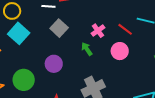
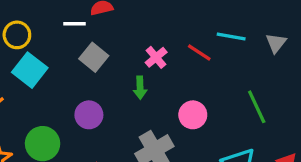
green arrow: (87, 49) -> (140, 88), turned -144
pink circle: (120, 51) -> (193, 115), moved

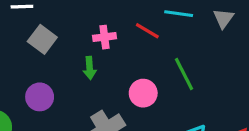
pink cross: (156, 57) -> (104, 37), turned 35
green line: (257, 107) -> (184, 74), moved

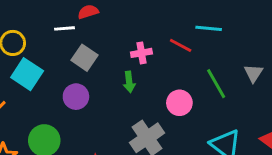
gray triangle: (223, 18) -> (253, 73), moved
purple circle: (40, 97) -> (76, 97), moved

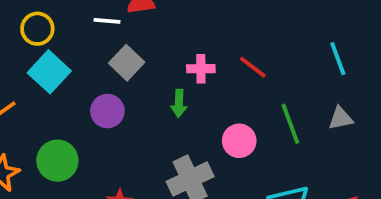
cyan line: (209, 28) -> (338, 59), moved, turned 55
gray triangle: (253, 73) -> (341, 118), turned 36

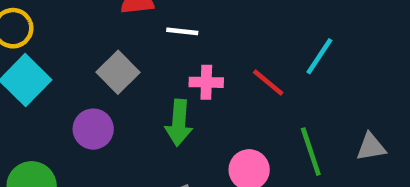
white line: (107, 21) -> (182, 31), moved
cyan line: (338, 59) -> (319, 56), moved, turned 52
green arrow: (179, 103) -> (179, 123), size x1.4

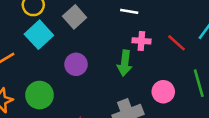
gray square: (118, 72) -> (75, 17), moved

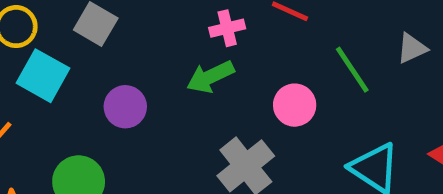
green arrow: (125, 63) -> (210, 77), turned 75

